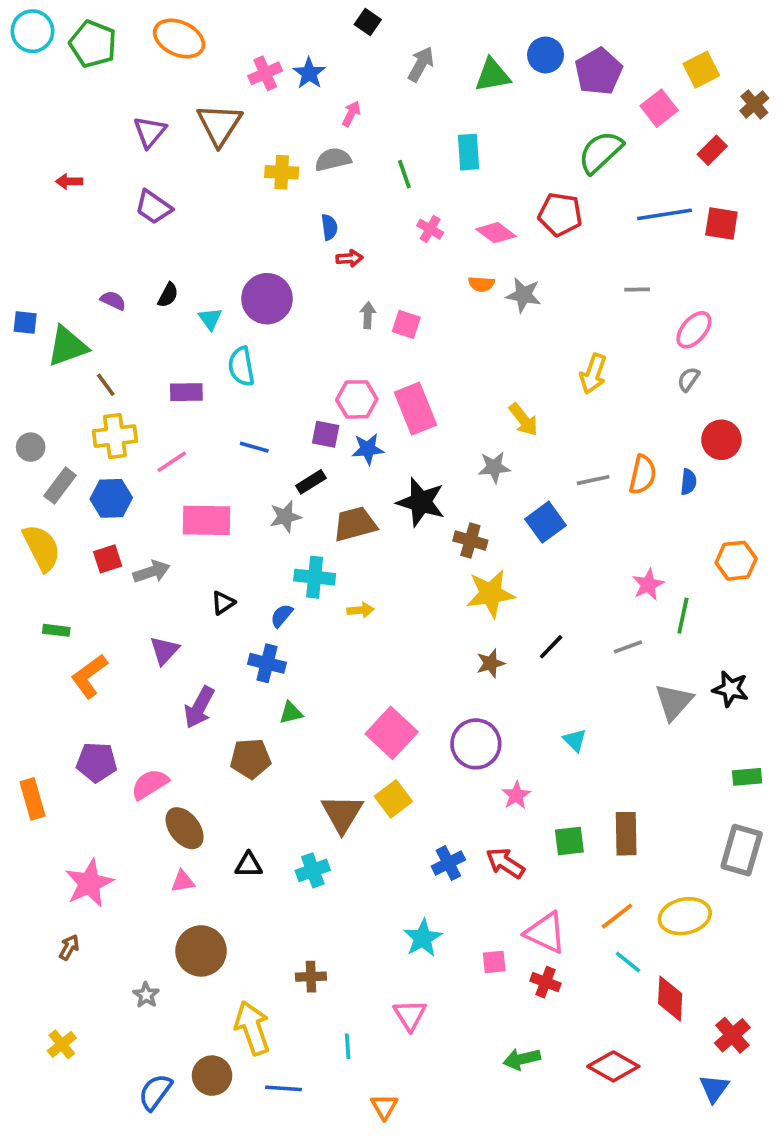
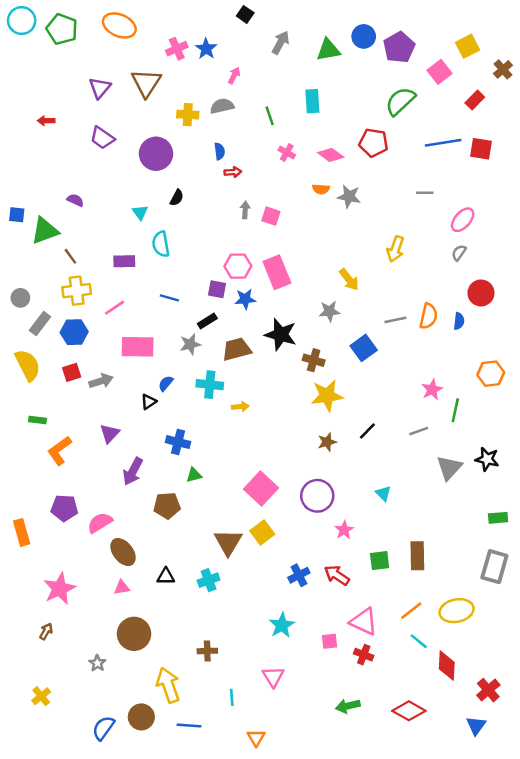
black semicircle: (168, 295) -> (177, 198), moved
purple circle: (267, 299) -> (156, 154), moved
blue semicircle: (282, 616) -> (166, 383), moved

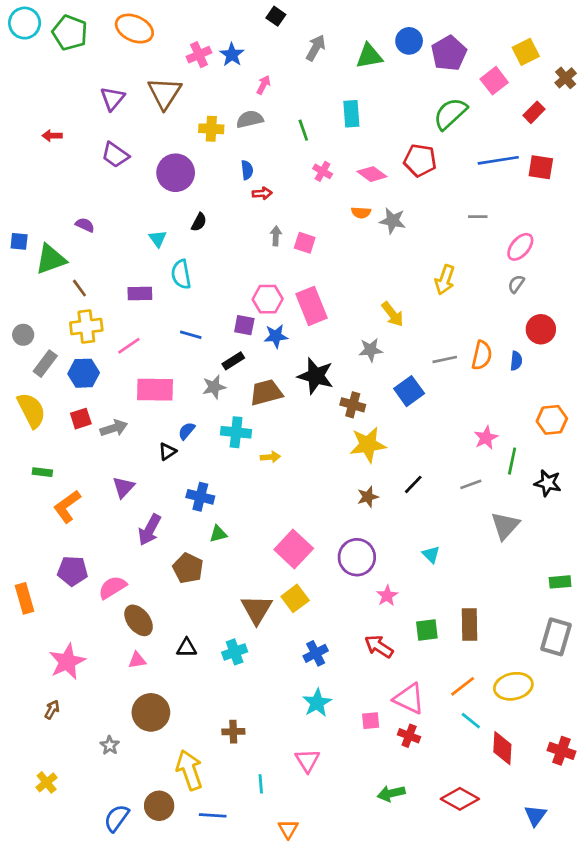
black star: (487, 459) -> (548, 483), moved
brown pentagon: (167, 506) -> (188, 568), turned 30
blue cross: (299, 575) -> (316, 653), moved
red cross: (488, 690) -> (561, 751), moved, turned -30

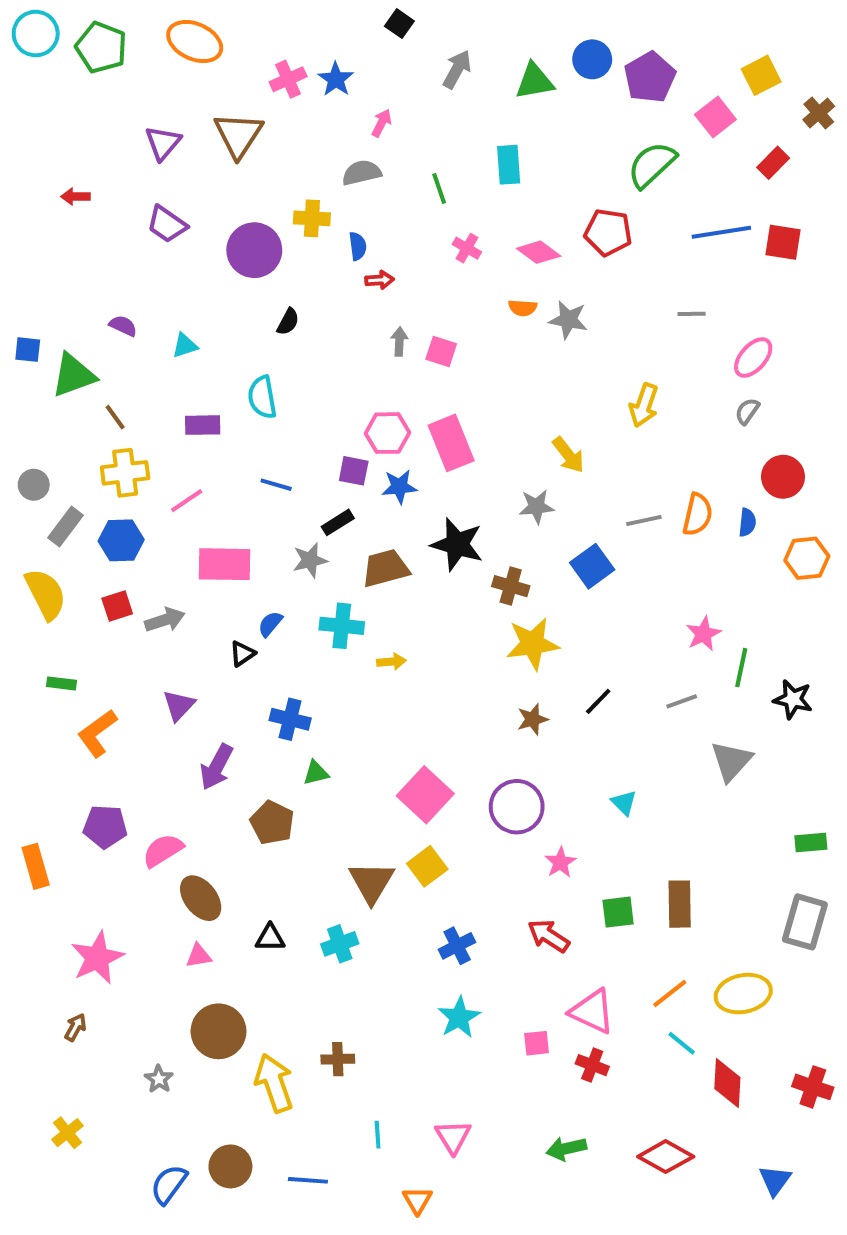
yellow cross: (211, 129) -> (312, 218), moved
cyan triangle: (158, 239) -> (185, 346), moved, turned 48
orange hexagon: (552, 420) -> (807, 558), moved
pink triangle: (307, 760) -> (453, 1137), moved
yellow arrow: (189, 770) -> (274, 1083), moved

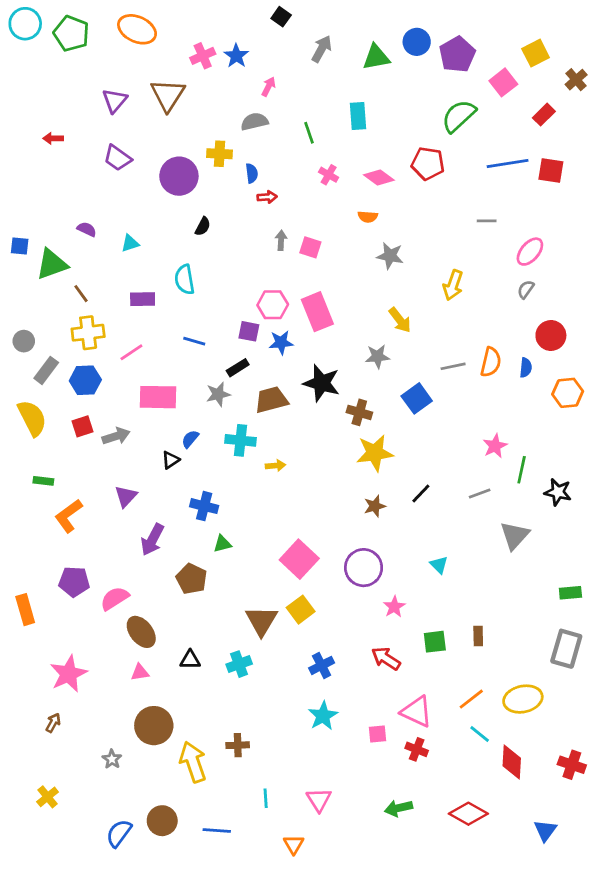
gray star: (568, 320) -> (390, 256), moved
brown rectangle: (680, 904) -> (478, 636), size x0.6

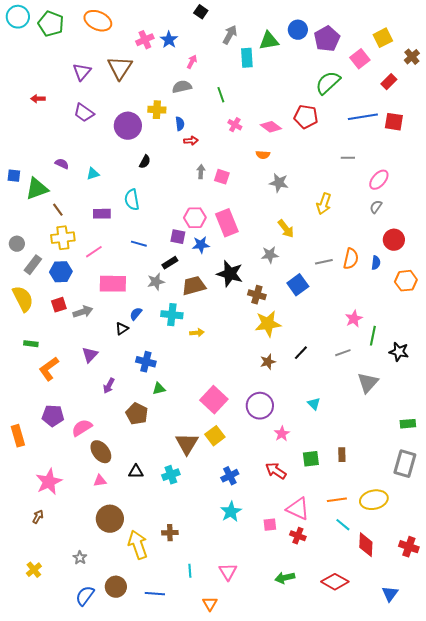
cyan rectangle: (358, 116) -> (247, 58), moved
purple arrow: (152, 540) -> (109, 386), size x0.7
orange line: (471, 699) -> (337, 500), turned 30
gray star: (112, 759) -> (80, 558), moved

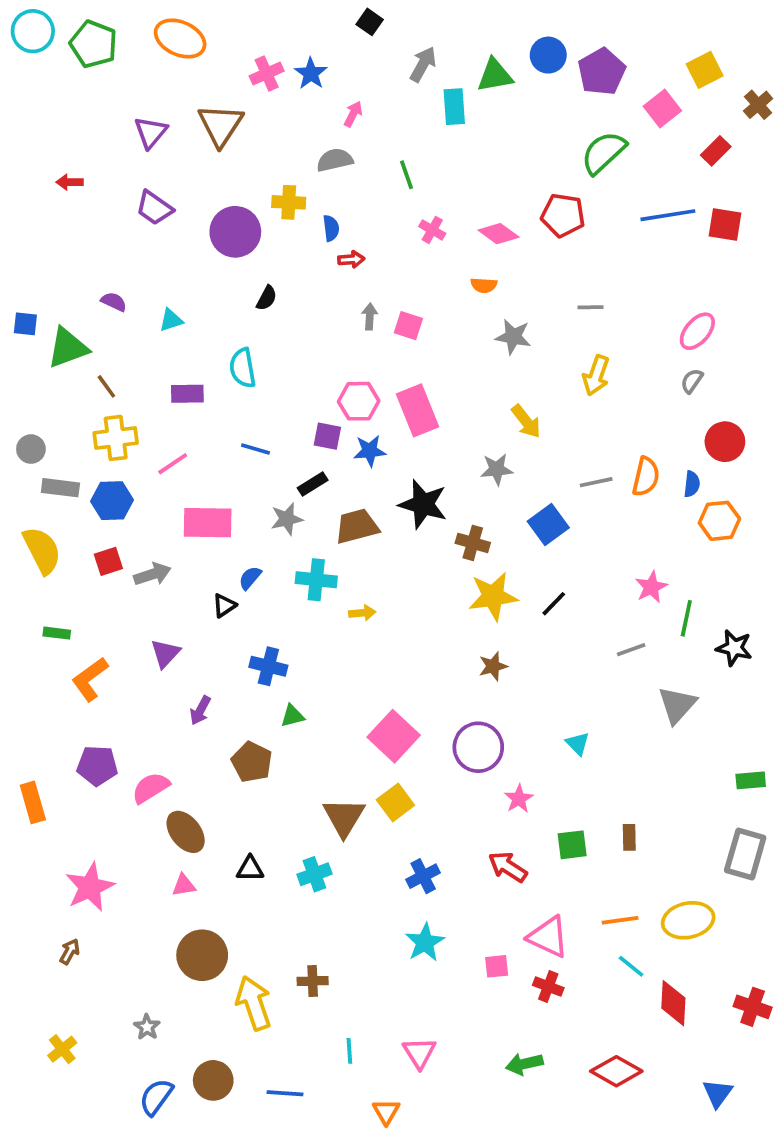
gray line: (348, 158) -> (591, 307), moved
gray rectangle: (33, 265) -> (60, 488), turned 60
orange hexagon: (406, 281) -> (719, 521), moved
black line: (301, 353) -> (554, 604), moved

